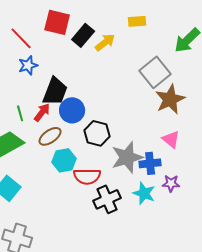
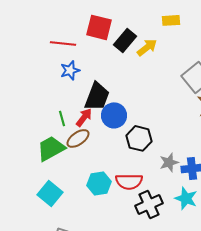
yellow rectangle: (137, 21) -> (171, 20), moved
red line: (21, 38) -> (63, 43), turned -40
brown ellipse: (50, 136) -> (78, 138), moved
gray star: (127, 157) -> (169, 162), size x0.6
cyan hexagon: (64, 160) -> (99, 183), moved

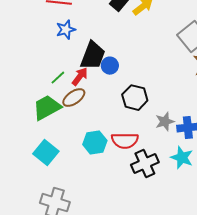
blue circle: (114, 115) -> (110, 66), moved, size x0.7
green line: (62, 118) -> (58, 78), turned 63

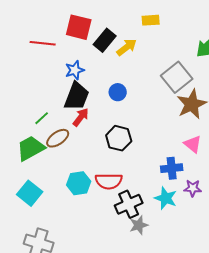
blue star: (66, 30) -> (75, 70), moved
blue circle: (110, 66) -> (118, 92), moved
red arrow: (80, 77) -> (81, 117), moved
gray star: (165, 122) -> (139, 225), moved

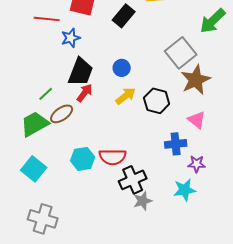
black rectangle: (105, 40) -> (124, 16), moved
yellow arrow: (127, 47) -> (126, 96), moved
blue star: (75, 70) -> (71, 38), moved
black hexagon: (119, 138) -> (157, 101), moved
cyan star: (166, 198) -> (185, 190), moved, turned -30

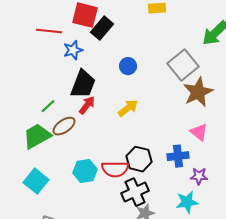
black rectangle: (124, 16) -> (102, 28), moved
blue circle: (122, 68) -> (128, 66), moved
black hexagon: (157, 101) -> (139, 159), moved

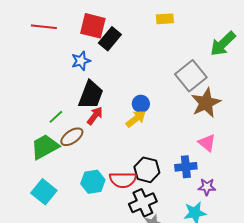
red line: (49, 31) -> (44, 27), moved
blue circle: (128, 66) -> (141, 104), moved

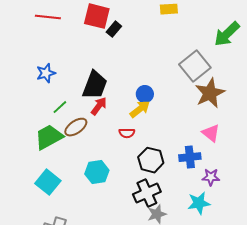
black rectangle: (110, 39) -> (114, 29), size x0.7
blue star: (81, 61) -> (46, 73), moved
red semicircle: (123, 180) -> (127, 133), moved, size x0.6

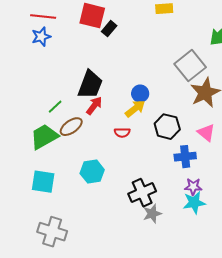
blue star: (46, 73) -> (41, 37), moved
black hexagon: (151, 160) -> (167, 127), moved
purple star: (211, 177) -> (193, 187), moved
cyan square: (48, 182) -> (43, 182), turned -30

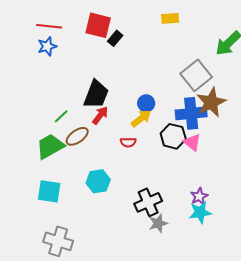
pink triangle: (206, 133) -> (192, 142), moved
blue cross: (185, 157) -> (191, 113), moved, size x1.4
purple star: (193, 187) -> (199, 196), turned -30

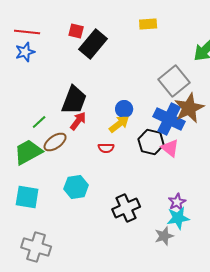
red square: (98, 25) -> (76, 31), size x0.6
black rectangle: (115, 38) -> (93, 44), size x1.8
blue cross: (191, 113) -> (169, 119), turned 32
gray star: (158, 223) -> (164, 236), moved

